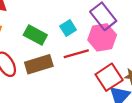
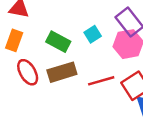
red line: (76, 54) -> (101, 81), moved

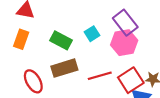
red ellipse: (28, 72) -> (33, 81), moved

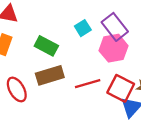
cyan square: (92, 34) -> (83, 28), moved
red square: (131, 80) -> (121, 88), turned -30

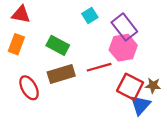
cyan square: (83, 28) -> (90, 15), moved
red line: (88, 84) -> (99, 67), moved

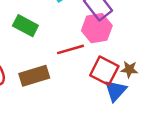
brown rectangle: (61, 74) -> (34, 76), moved

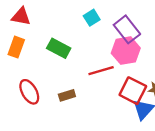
brown rectangle: (34, 76) -> (67, 95), size x0.6

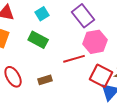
cyan square: (92, 18) -> (42, 14), moved
purple rectangle: (127, 29) -> (83, 16), moved

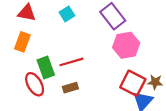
green rectangle: (38, 40) -> (46, 68), moved, turned 42
red line: (74, 59) -> (71, 62), moved

